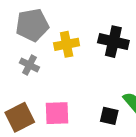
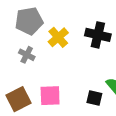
yellow cross: (67, 44) -> (58, 37), turned -30

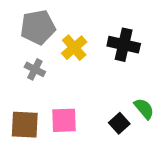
black square: (94, 98) -> (119, 123), turned 35
brown square: (19, 99) -> (25, 125), turned 30

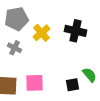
black square: (119, 123) -> (72, 85), turned 32

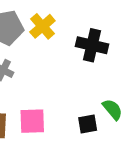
yellow cross: (42, 33) -> (42, 26), moved

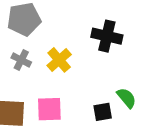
yellow cross: (42, 26) -> (59, 60), moved

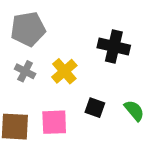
black square: (103, 112) -> (95, 108), moved, turned 30

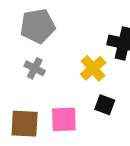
yellow cross: (64, 71) -> (93, 68), moved

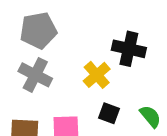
gray cross: (35, 68) -> (35, 75), size x1.5

